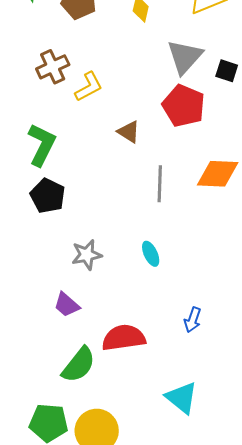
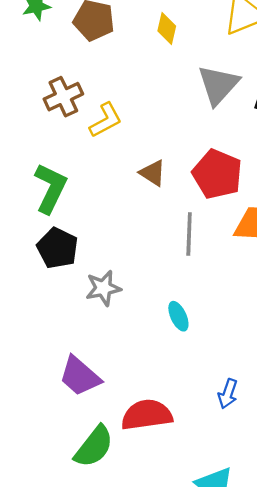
red pentagon: (184, 106) -> (217, 174), moved
gray star: (87, 255) -> (103, 288), moved
purple trapezoid: (67, 305) -> (80, 376), size x1.4

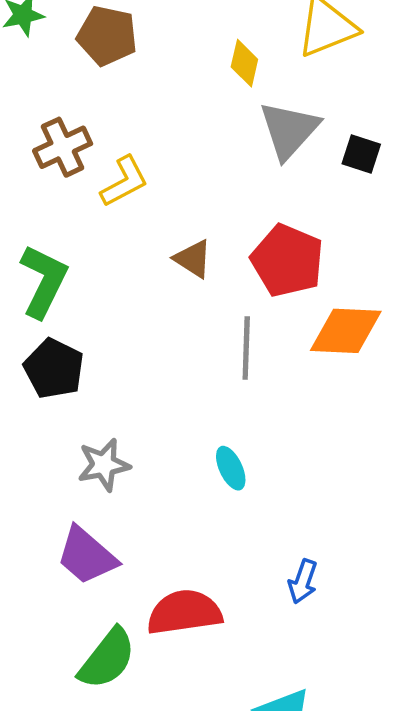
yellow diamond: (167, 29) -> (244, 63), moved
gray star: (103, 288) -> (104, 465), moved

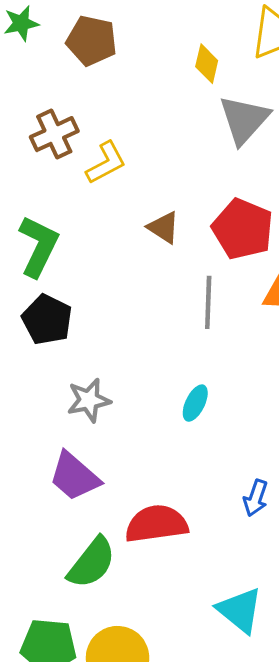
cyan ellipse: (231, 468) -> (195, 403), turned 51

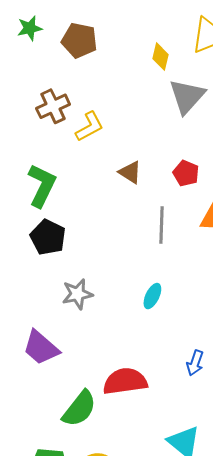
red pentagon: (243, 229) -> (186, 173), size x0.6
purple trapezoid: (74, 476) -> (41, 348), moved

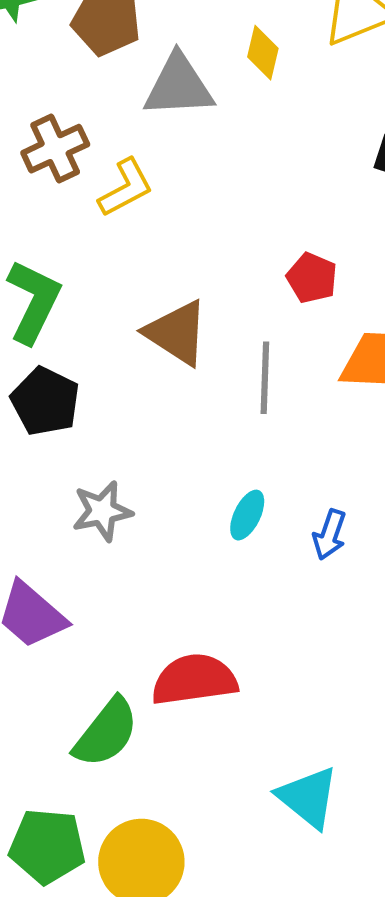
gray triangle: (187, 96) -> (179, 86), moved, turned 45
brown triangle: (130, 172) -> (177, 333), moved, size x1.5
blue arrow: (195, 363) -> (330, 535), moved

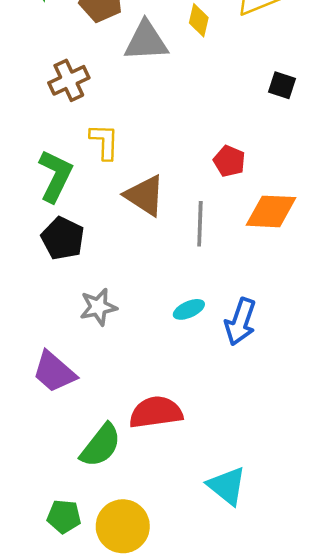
yellow L-shape: (126, 188) -> (104, 142), moved, turned -60
cyan ellipse: (247, 515) -> (189, 309), turned 40
blue arrow: (330, 535) -> (240, 322), size x1.5
green pentagon: (47, 846) -> (64, 516), size x0.7

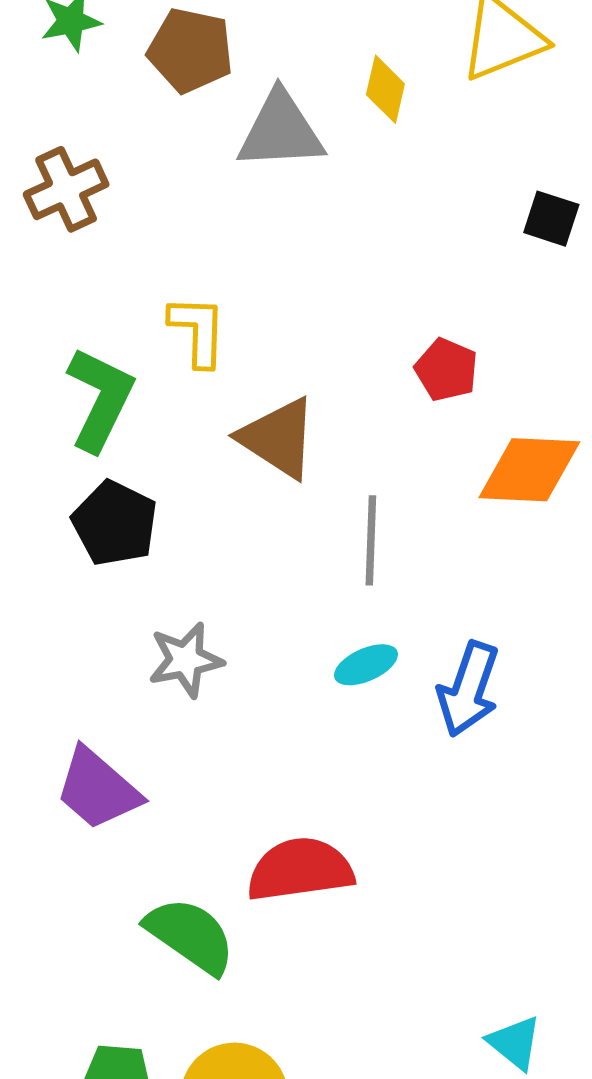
brown cross: (69, 80) -> (66, 189), moved
gray line: (200, 224) -> (371, 540), moved
green semicircle: (101, 445) -> (190, 935), turned -93
cyan triangle: (227, 486) -> (515, 1043), moved, size x0.7

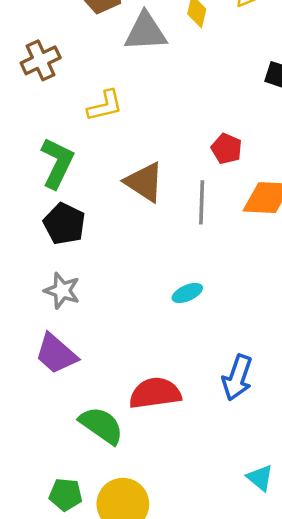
yellow L-shape: (198, 331) -> (105, 106), moved, turned 75
gray line: (371, 540) -> (202, 202), moved
gray star: (186, 660) -> (62, 291), moved, turned 30
blue arrow: (468, 689) -> (237, 378), moved

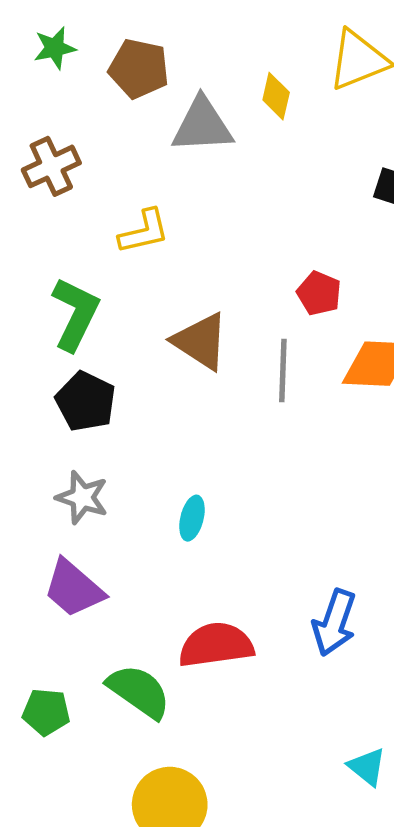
cyan ellipse: (187, 293) -> (192, 518), moved, turned -52
green pentagon: (66, 495) -> (46, 712), moved

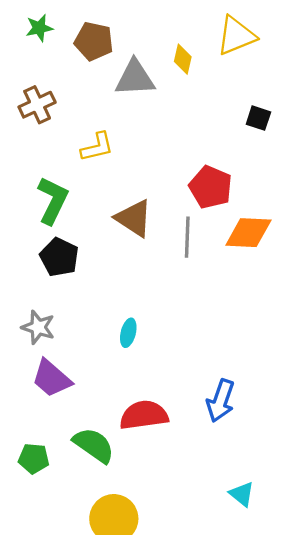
red pentagon: (319, 293) -> (211, 187), size x1.5
gray star: (82, 497) -> (38, 327), moved

